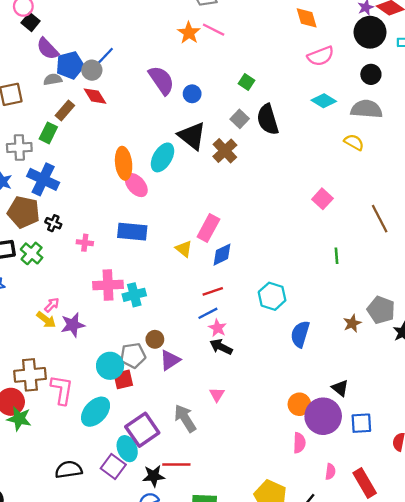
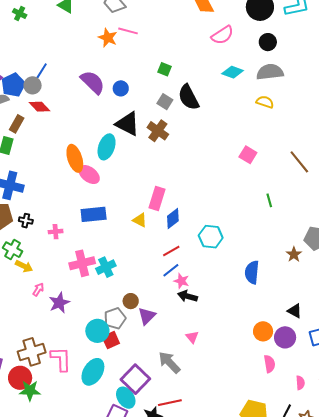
cyan hexagon: (272, 296) -> (211, 237), moved
yellow arrow: (46, 320) -> (24, 266), moved
purple circle: (323, 416) -> (285, 337), size x0.7

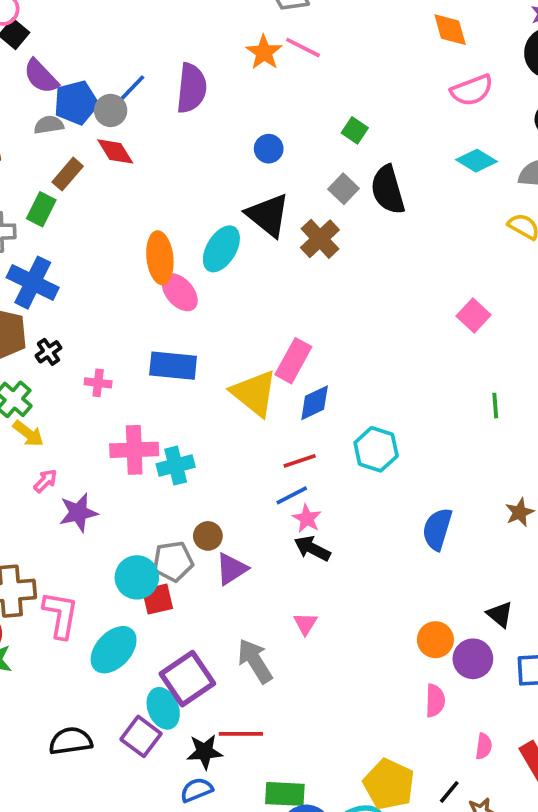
purple semicircle: (93, 82) -> (191, 88), moved, turned 40
yellow triangle: (140, 220) -> (254, 393), size x1.8
black cross: (26, 221) -> (48, 352), turned 32

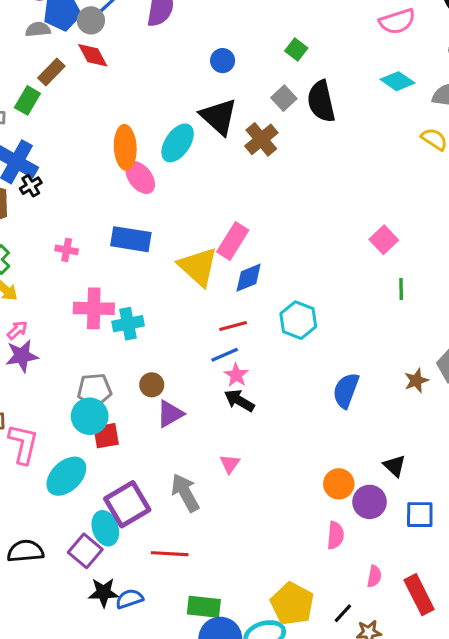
pink square: (474, 315) -> (384, 240), moved
black cross: (48, 352) -> (31, 186), moved
purple star: (78, 513) -> (22, 356), moved
gray pentagon: (173, 561) -> (94, 390), moved
black star: (205, 752) -> (104, 592), moved

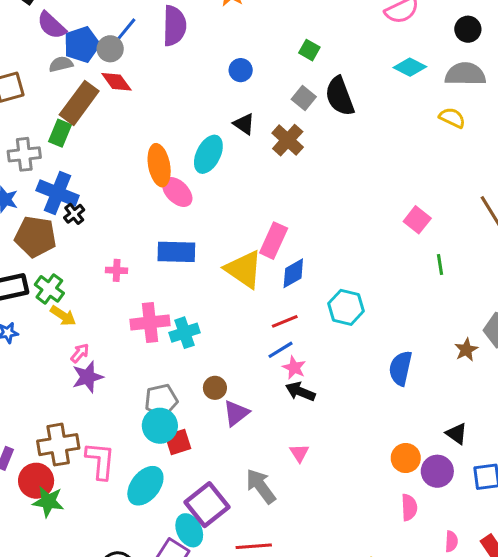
brown rectangle: (51, 72) -> (79, 103), size x1.6
black triangle: (219, 117) -> (244, 124), size x0.6

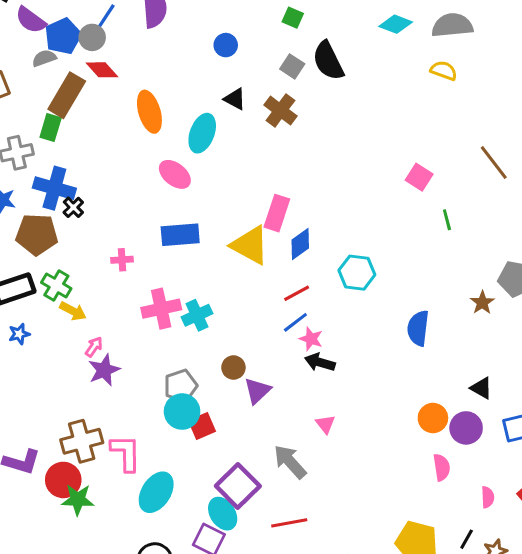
orange ellipse: (159, 165) -> (149, 112), moved
cyan ellipse: (145, 486) -> (156, 492), moved

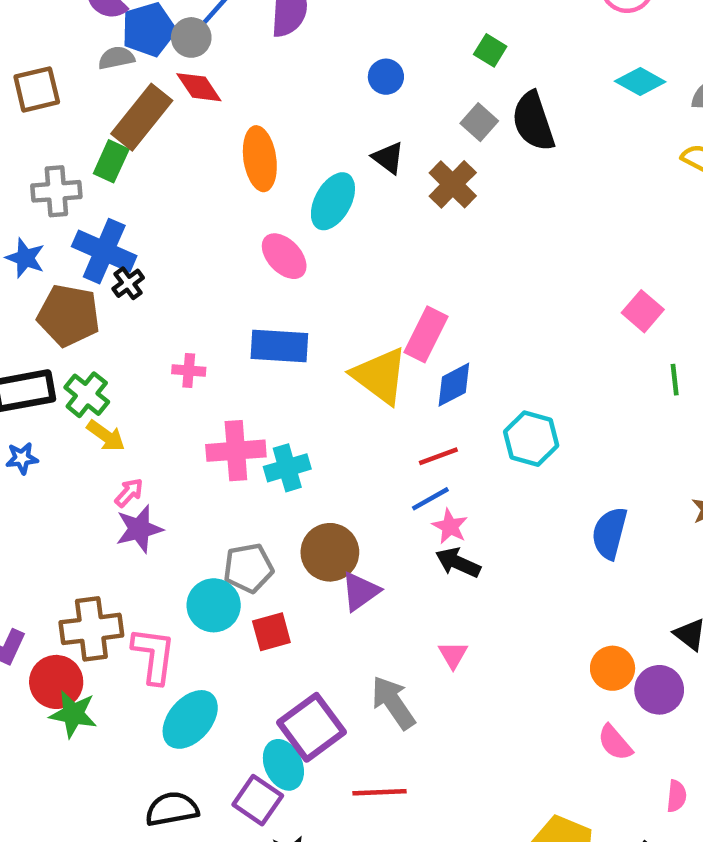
brown circle: (233, 368) -> (330, 552), size x1.6
cyan circle: (182, 412) -> (214, 605), moved
pink semicircle: (442, 467) -> (615, 743), turned 140

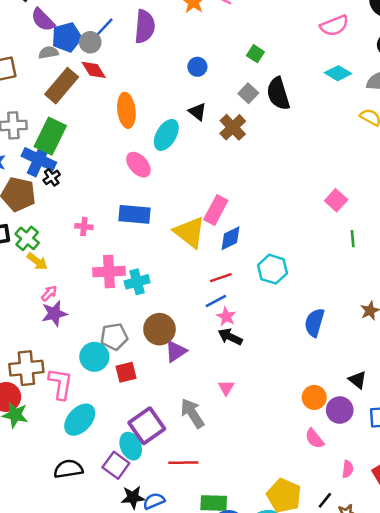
green rectangle: (111, 161) -> (50, 136), moved, size x1.6

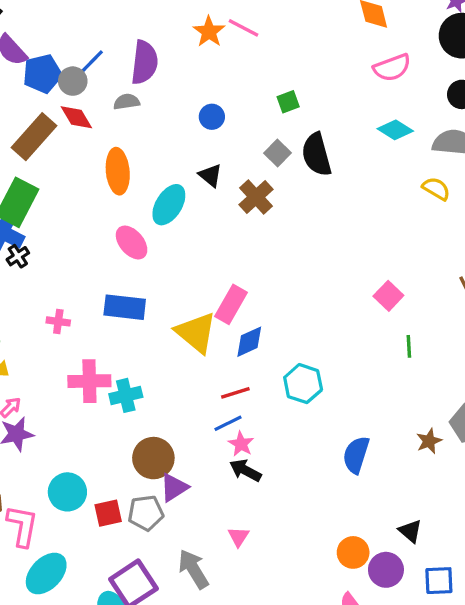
gray semicircle: (48, 52) -> (127, 102), moved
green square: (255, 54) -> (288, 102), turned 35
gray pentagon: (114, 337) -> (146, 513), moved

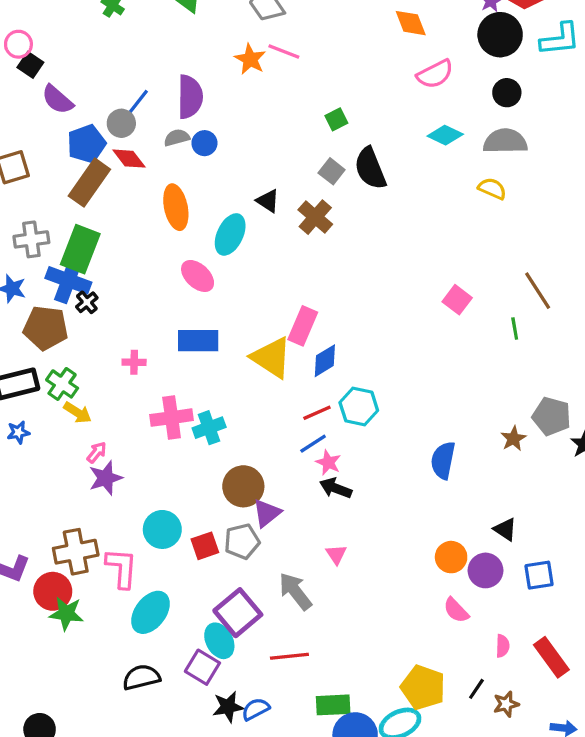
blue pentagon: (42, 74) -> (86, 144), moved
blue circle: (212, 117) -> (204, 143), moved
green line: (409, 346) -> (515, 329), moved
cyan hexagon: (303, 384) -> (359, 406), moved

